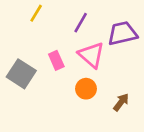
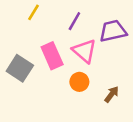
pink rectangle: (56, 60) -> (52, 56), size x1.5

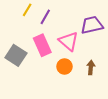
purple line: (74, 21) -> (45, 17), moved
brown arrow: (112, 94) -> (91, 68), moved, turned -32

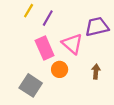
gray square: (16, 55) -> (31, 85), moved
orange circle: (64, 67) -> (60, 69), moved

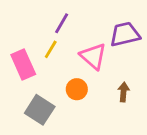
yellow line: (29, 11) -> (51, 49), moved
pink rectangle: (45, 48) -> (23, 65), moved

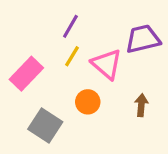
yellow line: (51, 49) -> (72, 56), moved
pink rectangle: (23, 65) -> (26, 74), turned 68

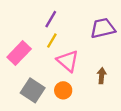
pink triangle: (107, 64) -> (68, 61), moved
orange circle: (88, 102) -> (63, 90), moved

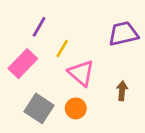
purple line: (51, 19) -> (39, 27), moved

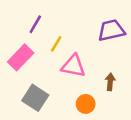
pink triangle: (81, 73) -> (73, 66), turned -30
orange circle: (76, 108) -> (86, 104), moved

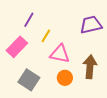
brown arrow: (110, 82) -> (90, 67), size x1.6
orange circle: (86, 104) -> (65, 78), moved

